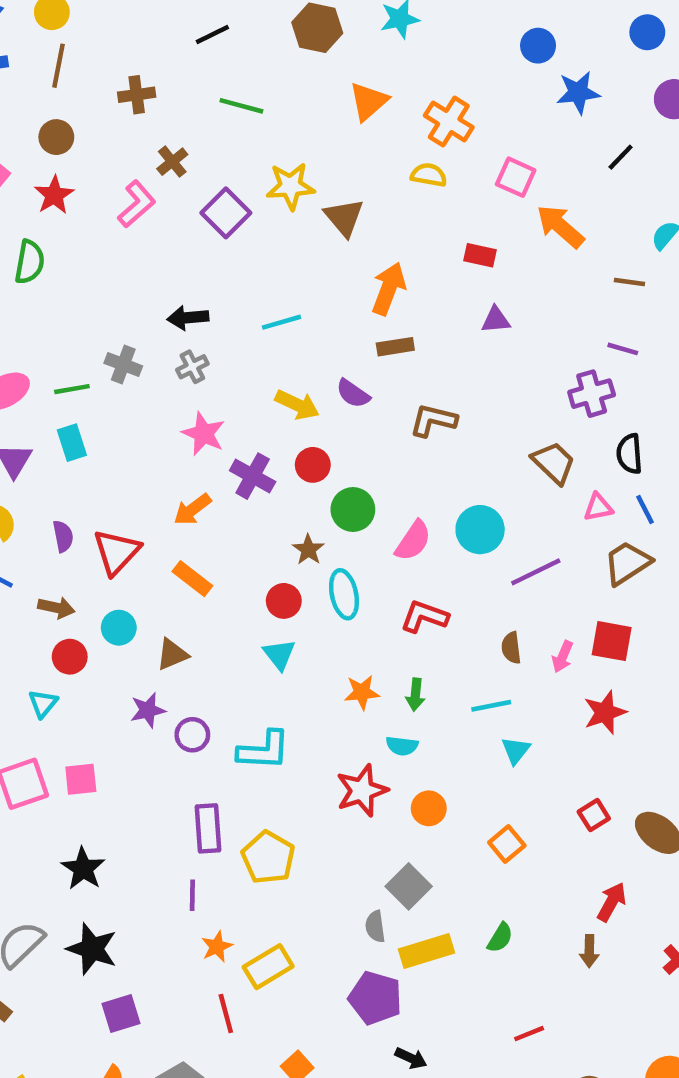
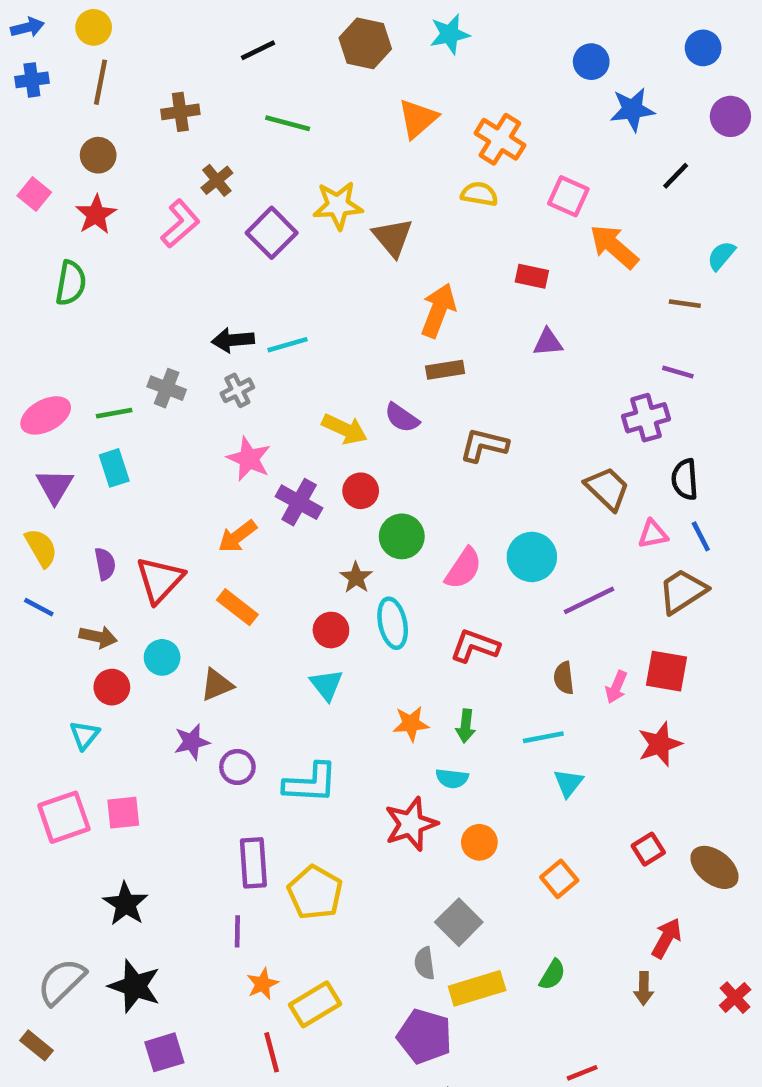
cyan line: (282, 322) -> (288, 345), moved

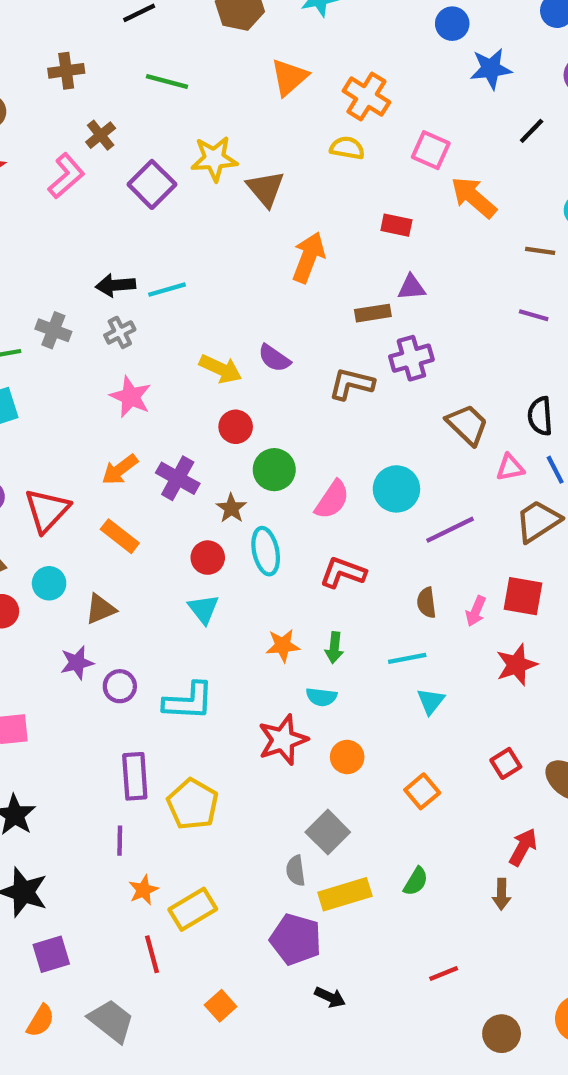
brown rectangle: (445, 370) -> (373, 313), moved
purple cross: (646, 418) -> (411, 358), moved
purple cross: (299, 502) -> (178, 478), moved

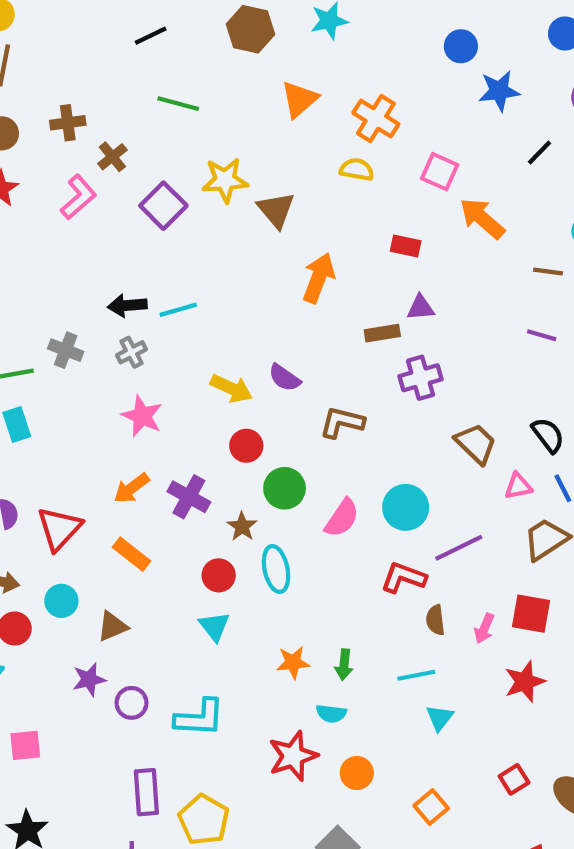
brown cross: (66, 71) -> (68, 123), moved
brown L-shape: (351, 384) -> (342, 422), moved
black semicircle: (540, 416) -> (548, 435), turned 147
red L-shape: (343, 573) -> (404, 578), moved

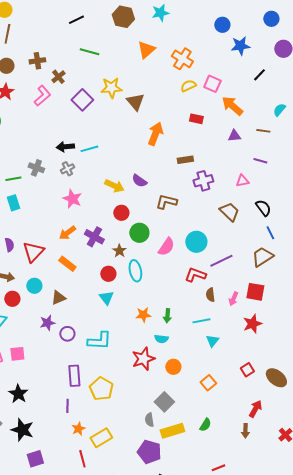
yellow semicircle: (357, 170) -> (188, 86), moved, turned -35
purple triangle: (421, 308) -> (234, 136), moved
pink triangle: (518, 486) -> (242, 181), moved

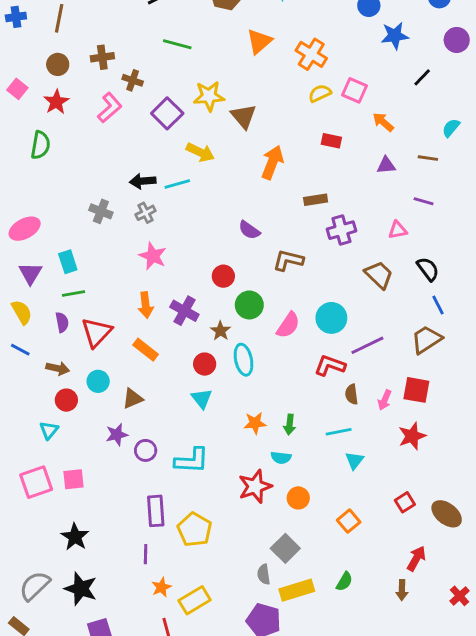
brown cross: (58, 77) -> (133, 80), turned -32
orange arrow: (232, 106) -> (383, 122), size x0.7
green line: (13, 179) -> (74, 293), moved
yellow arrow: (114, 186) -> (200, 152), moved
orange arrow: (67, 233) -> (146, 305), turned -60

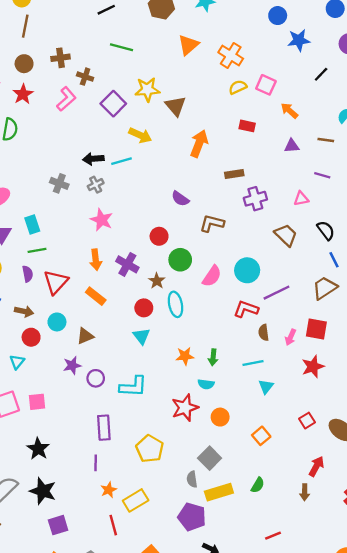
yellow pentagon: (195, 530) -> (150, 449), moved

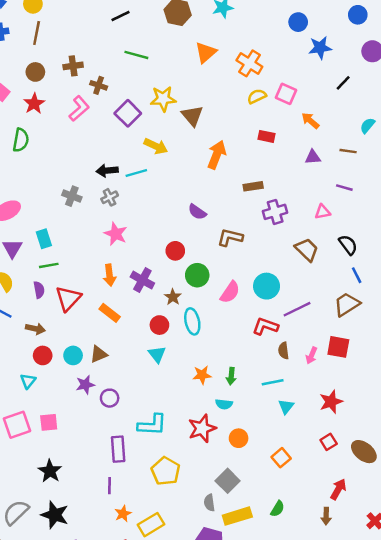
cyan circle: (57, 322) -> (73, 355), moved
red star: (313, 367) -> (331, 402), moved
cyan L-shape: (133, 387) -> (152, 425), moved

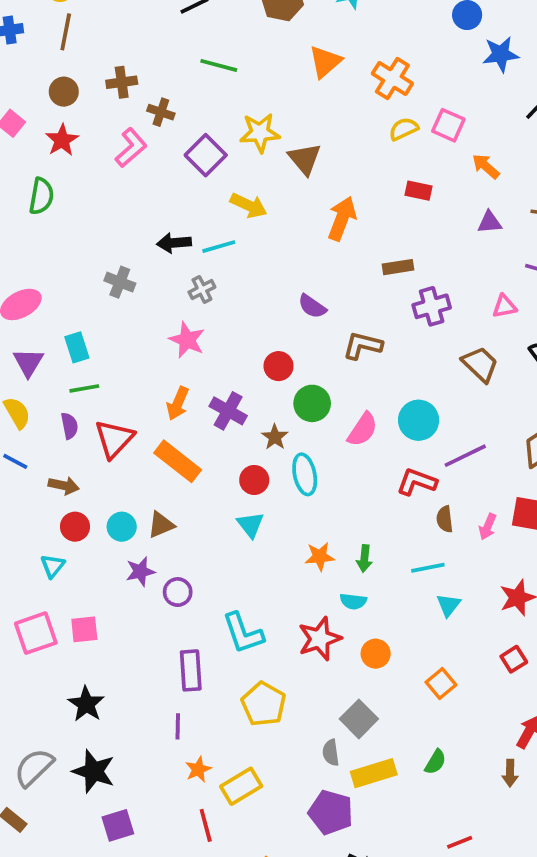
gray cross: (110, 197) -> (202, 290), moved
orange arrow: (110, 275) -> (178, 403), turned 30
orange rectangle: (110, 313) -> (178, 461), size x1.4
cyan L-shape: (152, 425) -> (243, 633), turned 68

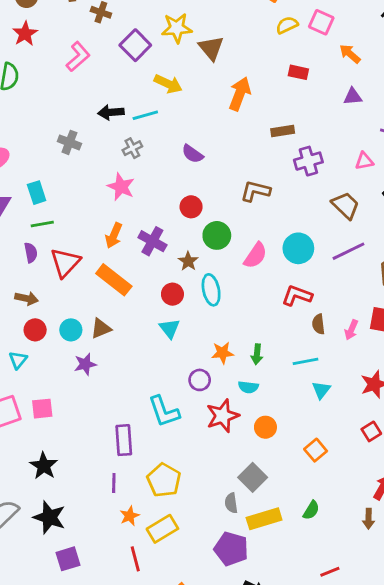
pink L-shape: (131, 148) -> (78, 57), moved
purple semicircle: (312, 306) -> (192, 154), moved
purple line: (465, 456) -> (348, 251), moved
purple circle: (178, 592) -> (200, 380), moved
yellow pentagon: (264, 704) -> (164, 480), moved

